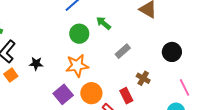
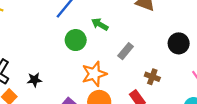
orange star: (77, 66) -> (94, 74), moved

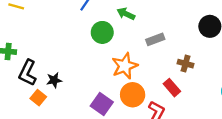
gray rectangle: (126, 51) -> (155, 39), turned 35
black star: (34, 80) -> (54, 80), moved

